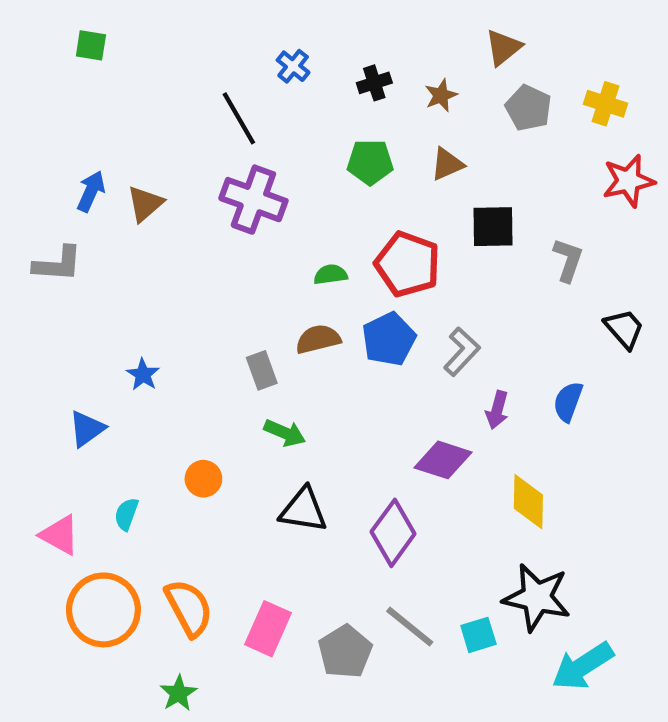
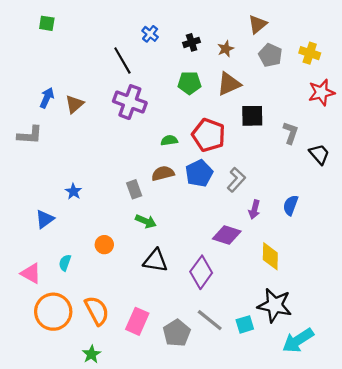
brown triangle: (447, 164) -> (229, 84), size x1.4
black trapezoid: (624, 329) -> (319, 154), moved

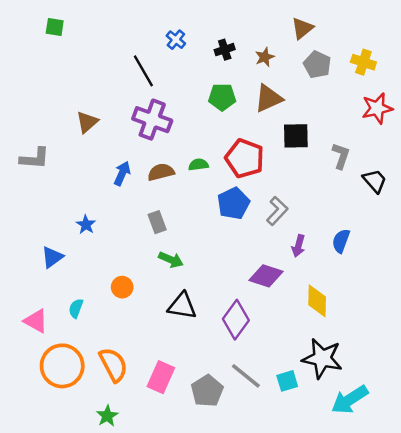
blue arrow: (47, 98) -> (122, 173), moved
brown semicircle: (163, 173) -> (161, 172), moved

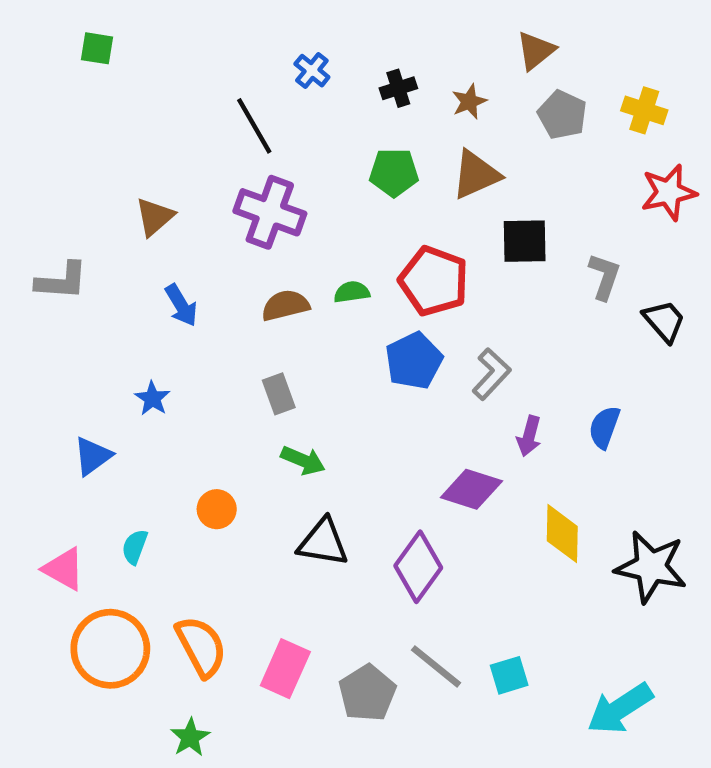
blue arrow: (122, 173) -> (181, 305), moved, turned 125
black star: (322, 358) -> (651, 567), moved

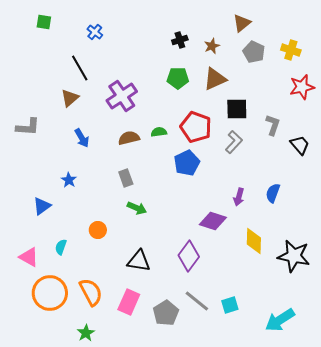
blue cross: (312, 71) -> (95, 32), moved
black line: (254, 126) -> (80, 68), moved
purple cross: (270, 212) -> (122, 96), turned 36
gray L-shape: (491, 374) -> (234, 142), moved
black triangle: (323, 542) -> (139, 261), moved

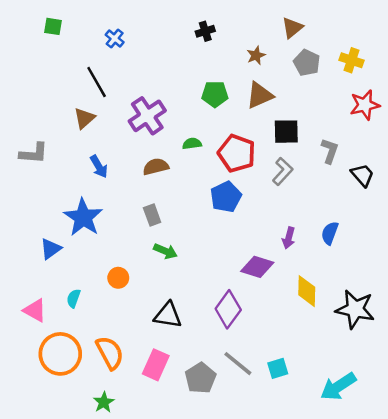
black cross: (180, 40) -> (205, 31), moved
green semicircle: (159, 132) -> (192, 144), moved
blue star: (69, 180) -> (83, 217), size x2.0

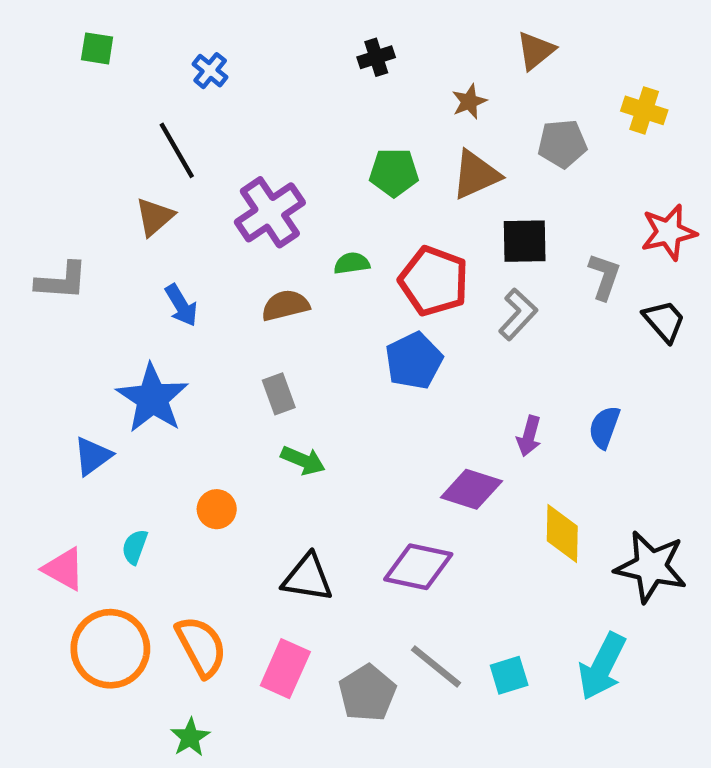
gray pentagon: (307, 63) -> (562, 144), moved, turned -30
red star: (365, 105) -> (669, 232), moved
purple diamond: (228, 309) -> (418, 567), turned 66
cyan arrow: (338, 387) -> (602, 666), moved, turned -30

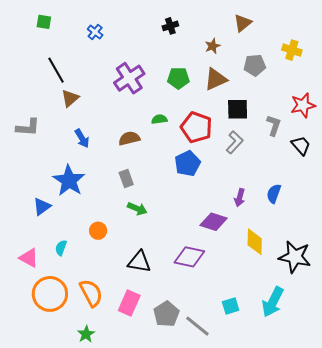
black line: (177, 150) -> (56, 70), moved
purple cross: (270, 212) -> (129, 78), moved
gray line: (436, 666) -> (197, 326), moved

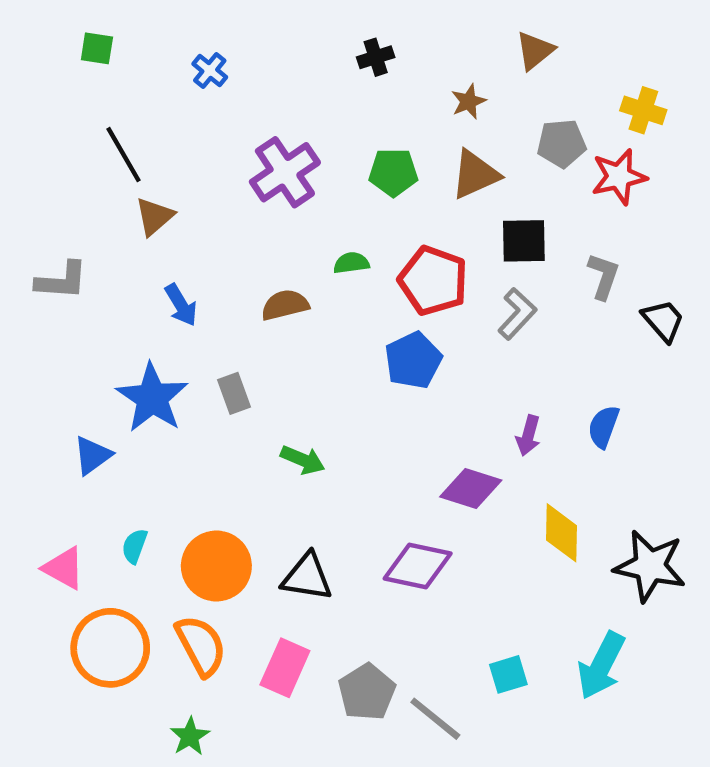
red star: (303, 105) -> (619, 177), moved
gray rectangle: (126, 179) -> (234, 393), moved
orange circle: (98, 231) -> (216, 566), moved, size x1.8

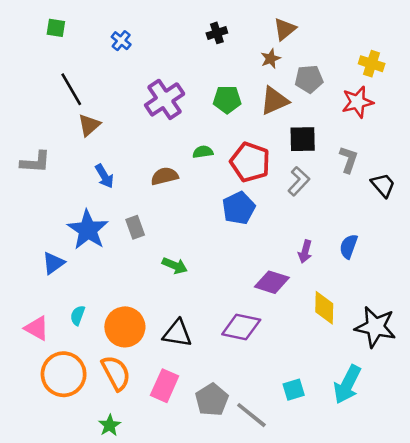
brown triangle: (535, 51) -> (285, 29), moved
gray pentagon: (561, 143) -> (309, 79), moved

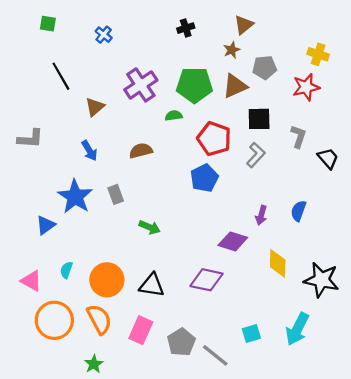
green pentagon: (227, 99) -> (194, 85), size x1.5
brown triangle: (89, 125) -> (95, 107), moved
green semicircle: (203, 152) -> (174, 116), moved

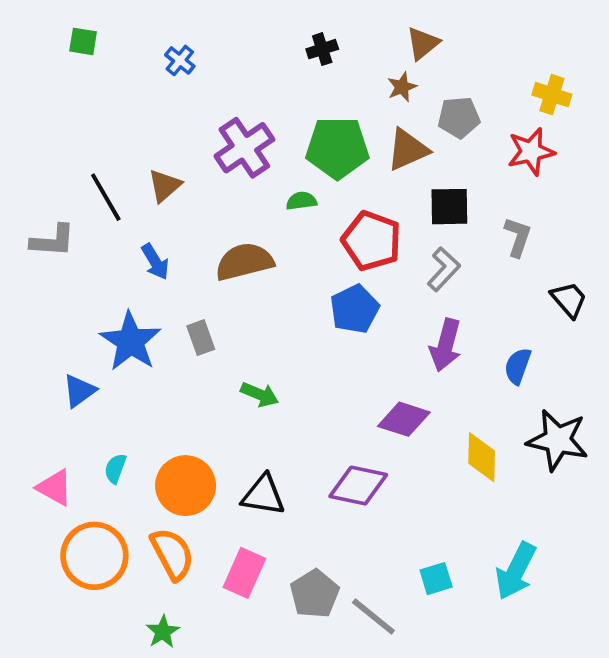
black line: (61, 76) -> (106, 197), moved
brown semicircle: (141, 151) -> (244, 262), size x1.4
black trapezoid: (328, 158) -> (569, 300), moved
purple arrow: (261, 215) -> (446, 345), moved, size x1.5
black star: (321, 280) -> (558, 440), moved

